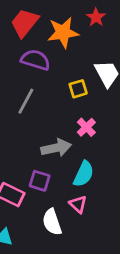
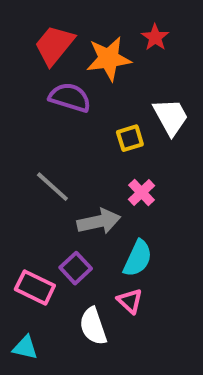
gray line: (26, 101) -> (52, 187), moved, turned -76
purple square: (40, 181) -> (76, 268), turned 30

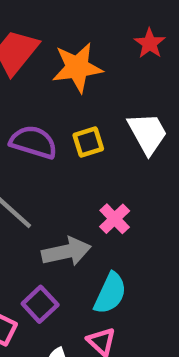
red star: (155, 37) -> (150, 43), moved
purple semicircle: (70, 97) -> (33, 142), moved
yellow square: (130, 138) -> (88, 142), moved

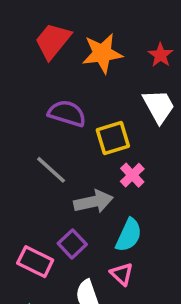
red star: (150, 43) -> (161, 55), moved
yellow square: (88, 142) -> (113, 138), moved, size x1.4

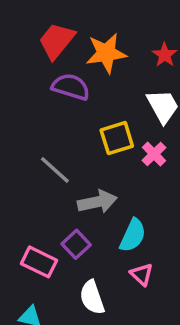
purple semicircle: (67, 113) -> (71, 87), moved
pink cross: (132, 175) -> (154, 154), moved
pink triangle: (122, 274) -> (142, 274), moved

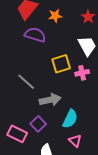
orange star: (106, 53) -> (55, 16), size x0.6
pink cross: (154, 154) -> (82, 73), turned 32

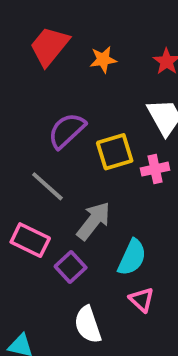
purple semicircle: (35, 35) -> (67, 131), moved, turned -60
gray arrow: (50, 100) -> (94, 221), turned -40
pink rectangle: (17, 134) -> (30, 240), moved

